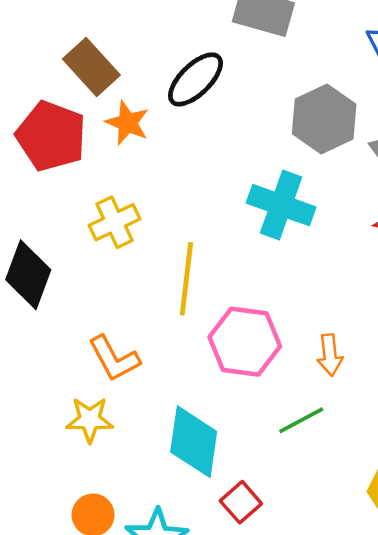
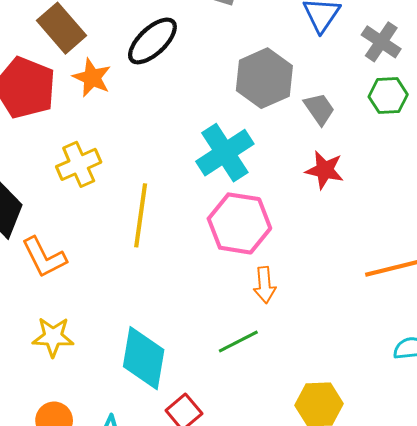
cyan cross: (281, 205) -> (225, 153), turned 36
pink hexagon: (245, 342) -> (239, 223), moved
orange L-shape: (114, 358) -> (44, 257), moved

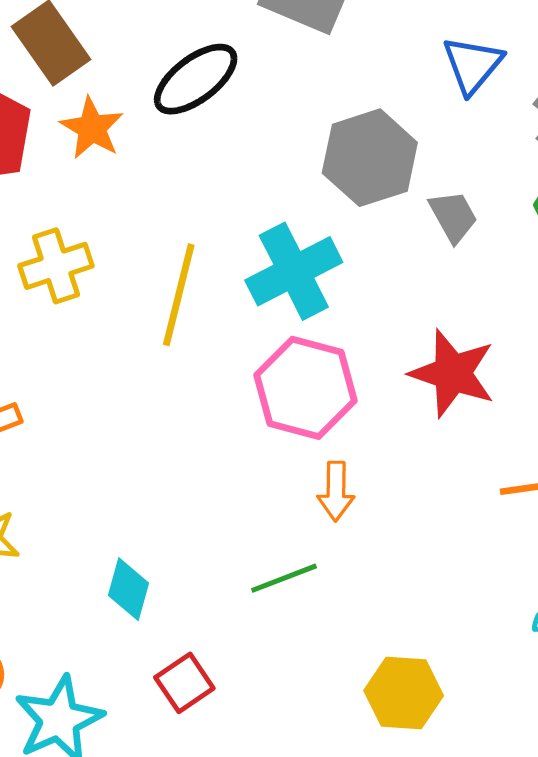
red star: (325, 170) -> (452, 373), moved, size x1.4
yellow line: (141, 215) -> (179, 295), moved
cyan diamond: (144, 358) -> (129, 589), size x0.6

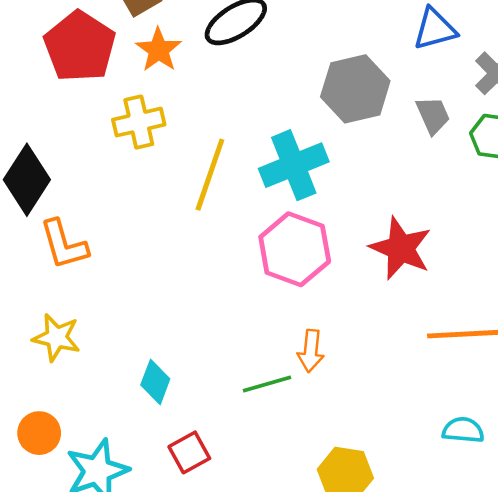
blue triangle: (473, 65) -> (435, 29), turned 30
gray trapezoid: (453, 216) -> (433, 115), moved
yellow cross: (56, 266) -> (139, 122), moved
orange arrow: (336, 491) -> (311, 351), moved

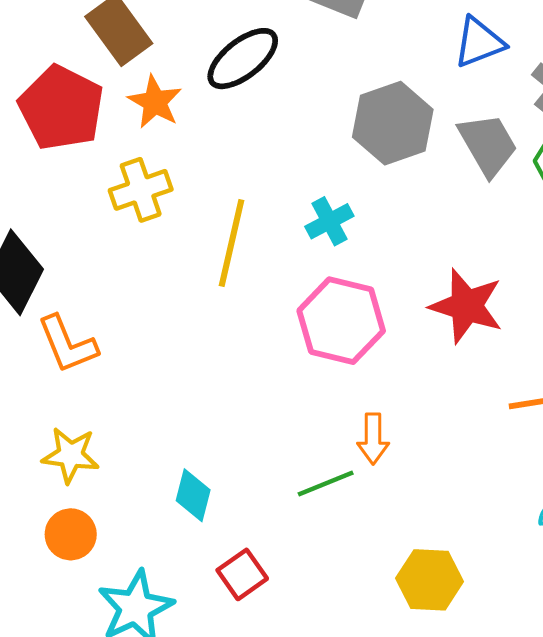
gray trapezoid: (433, 115) -> (488, 145), size x1.4
cyan cross: (294, 165) -> (329, 221), size x0.6
orange circle: (39, 433) -> (71, 534), moved

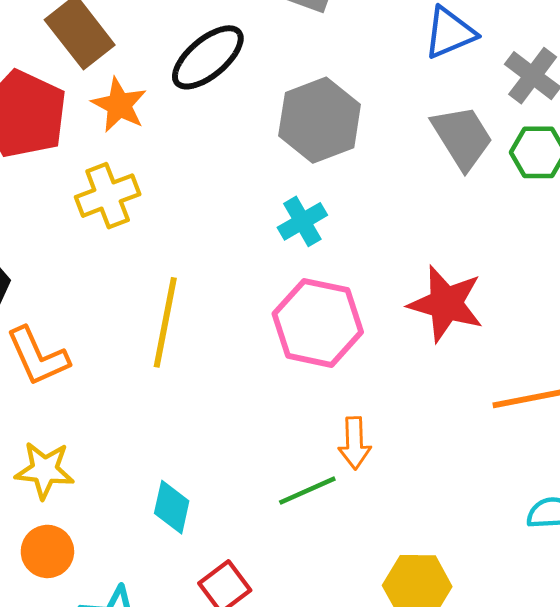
gray hexagon: (393, 123) -> (320, 120), moved
yellow line: (232, 243) -> (165, 322), moved

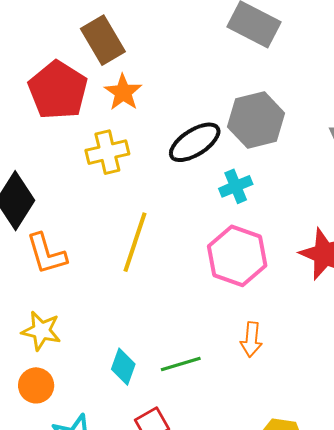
black ellipse: (208, 57) -> (195, 142), moved
green line: (307, 491) -> (181, 364), moved

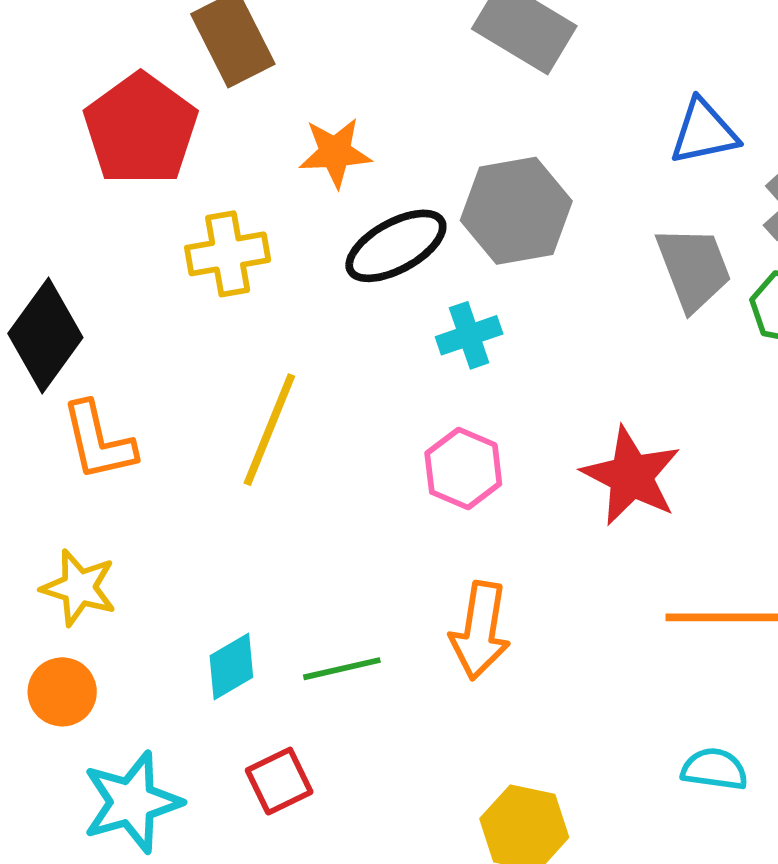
orange star: (123, 92) -> (335, 153), moved, turned 30
pink hexagon: (237, 256) -> (463, 469), size x0.7
orange arrow: (251, 340) -> (480, 631), size x1.4
cyan diamond: (123, 367) -> (231, 667), turned 36

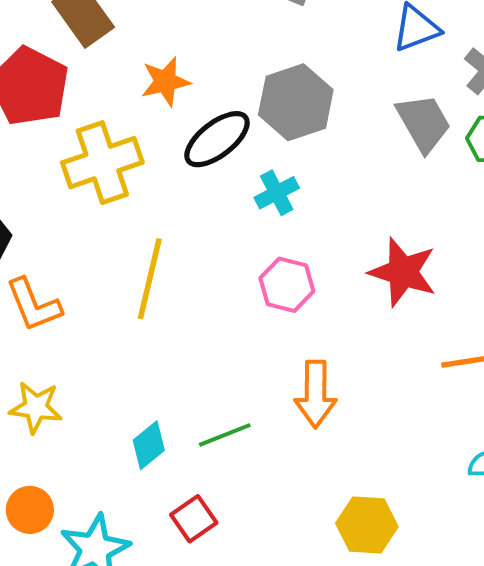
yellow cross: (228, 254) -> (102, 163), size x1.4
orange circle: (62, 692) -> (30, 510), moved

